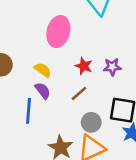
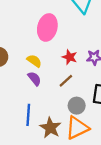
blue line: (29, 111) -> (28, 115), moved

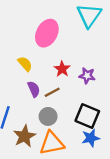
purple semicircle: (34, 79) -> (34, 89), moved
gray circle: (77, 106) -> (48, 116), moved

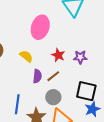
purple semicircle: (34, 89) -> (37, 76), turned 40

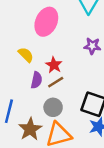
red star: (58, 55) -> (54, 65), moved
purple star: (80, 57) -> (92, 46), moved

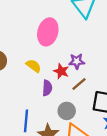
purple star: (92, 46) -> (77, 61), moved
brown line: (56, 82) -> (79, 84), moved

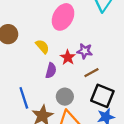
brown line: (79, 84) -> (91, 73), moved
blue line: (26, 121) -> (24, 98), turned -35

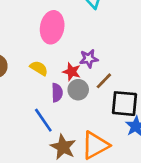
gray circle: (65, 97) -> (78, 90), moved
blue line: (24, 98) -> (43, 120), moved

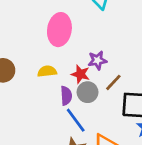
yellow semicircle: (39, 68) -> (47, 71), turned -36
blue line: (43, 120) -> (76, 120), moved

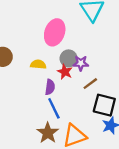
gray circle: (88, 92) -> (69, 58), moved

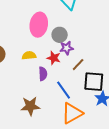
gray circle: (69, 58) -> (60, 35), moved
blue line: (54, 108) -> (64, 90), moved
brown star: (48, 133) -> (30, 106), moved, turned -30

